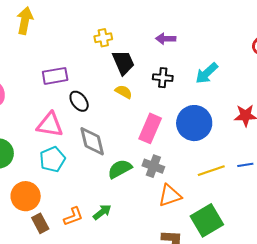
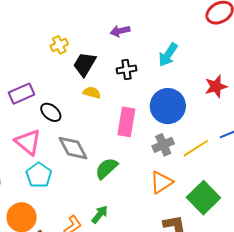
black trapezoid: (123, 63) -> (85, 64), turned -112
pink triangle: (50, 125) -> (28, 142), turned 44
gray cross: (153, 166) -> (163, 145), moved, turned -30

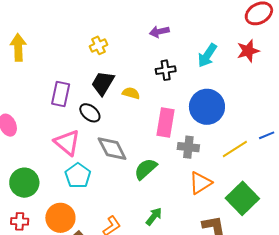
black trapezoid: (85, 64) -> (103, 83), moved
red star: (216, 86) -> (248, 51), moved
purple rectangle: (21, 94) -> (61, 94), turned -55
gray cross: (163, 145) -> (188, 147), moved, turned 30
green arrow: (100, 214) -> (154, 216), moved

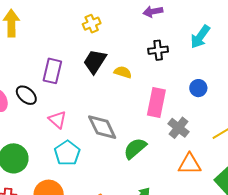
blue circle: (207, 107) -> (198, 88), size x0.5
black ellipse: (90, 113) -> (26, 95), moved
pink triangle: (67, 143) -> (57, 120), size x0.7
gray cross: (188, 147) -> (179, 128), turned 30
orange triangle: (200, 183) -> (190, 164), turned 30

